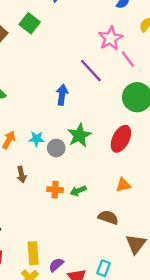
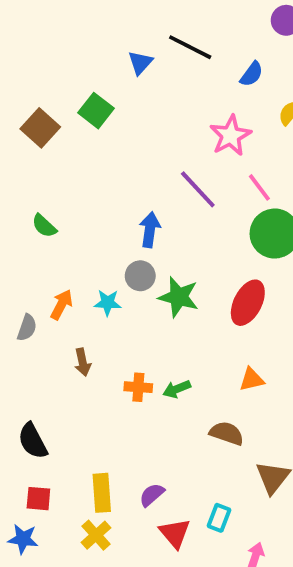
pink line: (128, 59) -> (259, 187), moved
green star: (79, 135) -> (179, 297), turned -30
gray circle: (56, 148) -> (140, 276), moved
purple semicircle: (56, 265) -> (152, 495), moved

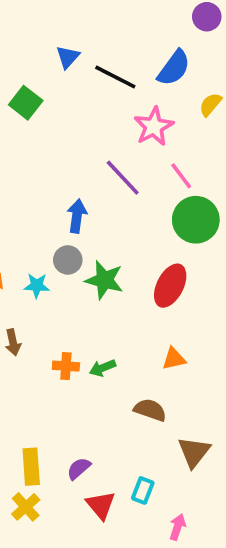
black line: (190, 47) -> (115, 77), moved
blue semicircle: (252, 74) -> (174, 68), size x1.5

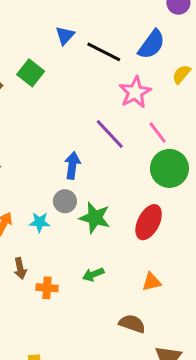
orange cross: (66, 366) -> (47, 288), moved
green arrow: (103, 368) -> (93, 274), moved

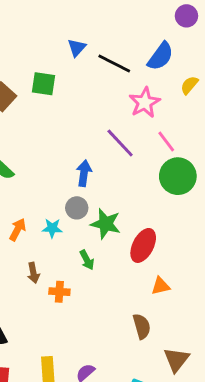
green square: (31, 73) -> (44, 84), turned -30
red ellipse: (149, 222) -> (143, 245), moved
green arrow: (93, 274) -> (87, 260), moved, turned -96
brown semicircle: (132, 324) -> (142, 326), turned 55

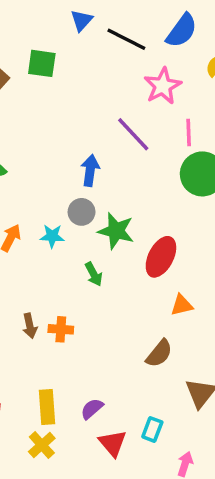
pink line: (166, 142) -> (189, 133), turned 35
brown arrow: (33, 273) -> (30, 326), moved
orange cross: (59, 292) -> (61, 329), moved
brown semicircle: (142, 326) -> (159, 353), turned 55

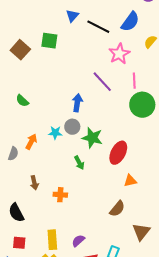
cyan star: (52, 236) -> (55, 133), moved
brown arrow: (30, 326) -> (34, 183), moved

